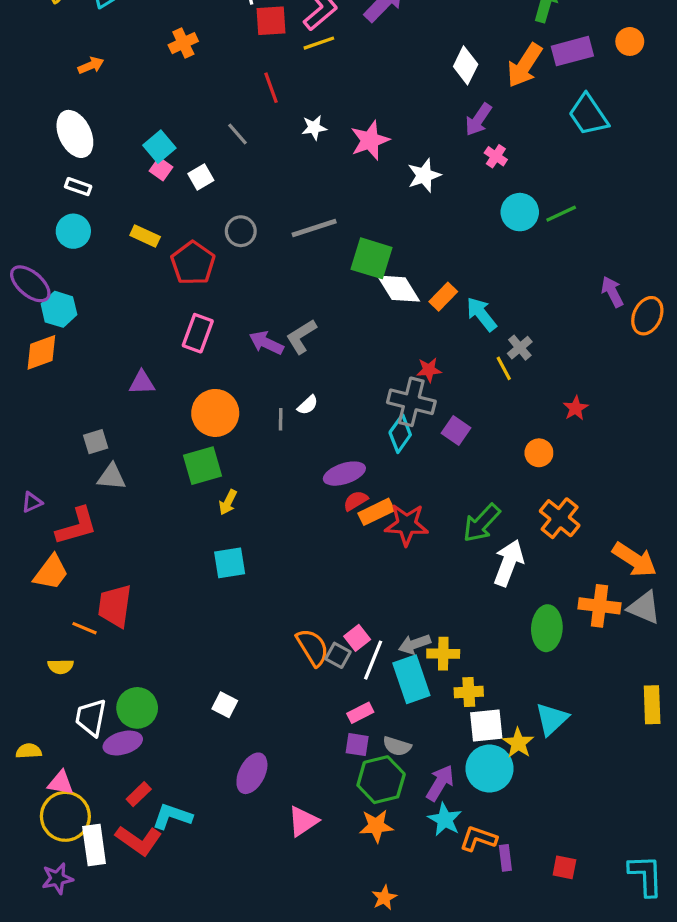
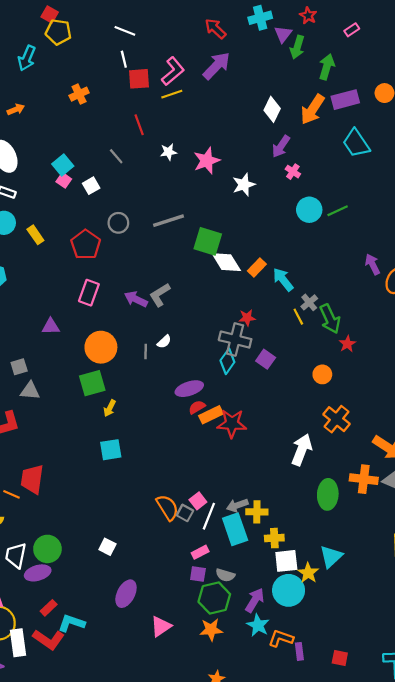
yellow rectangle: (145, 236) -> (35, 235), moved, turned 30
green arrow: (482, 523) -> (330, 319), moved, turned -68

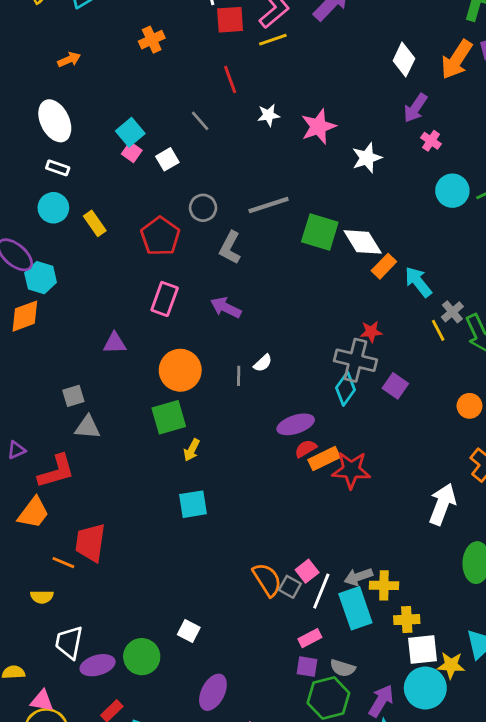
white diamond: (226, 262) -> (363, 242), moved
gray L-shape: (160, 295) -> (230, 248), moved, turned -30
green circle: (47, 549) -> (142, 657), moved
yellow star: (308, 573) -> (451, 665), turned -30

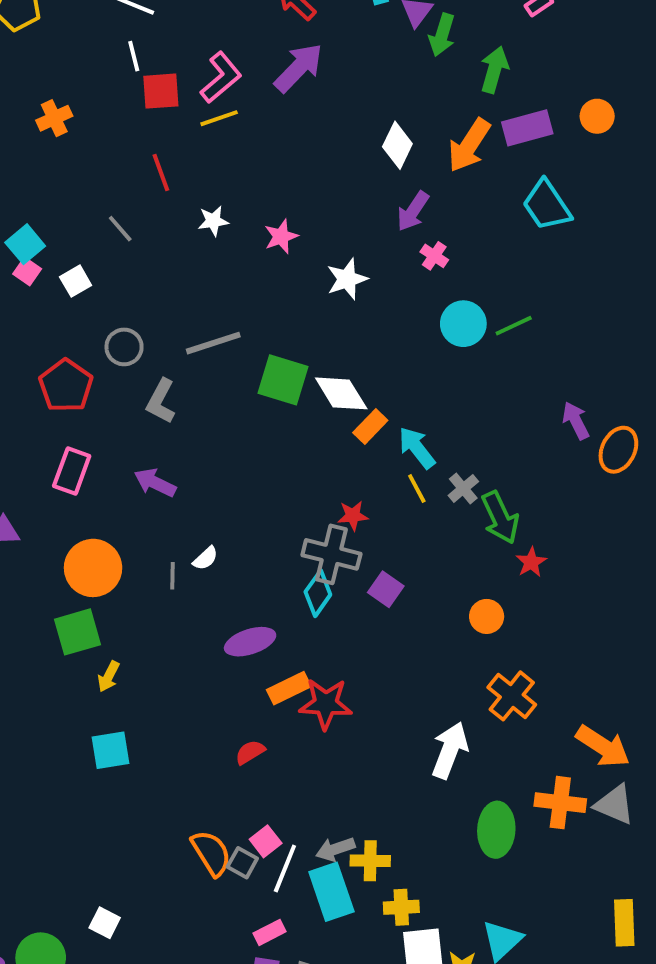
pink star: (318, 127) -> (281, 236), size x0.7
yellow line: (438, 330) -> (417, 488), moved
red semicircle: (306, 449) -> (250, 752), moved

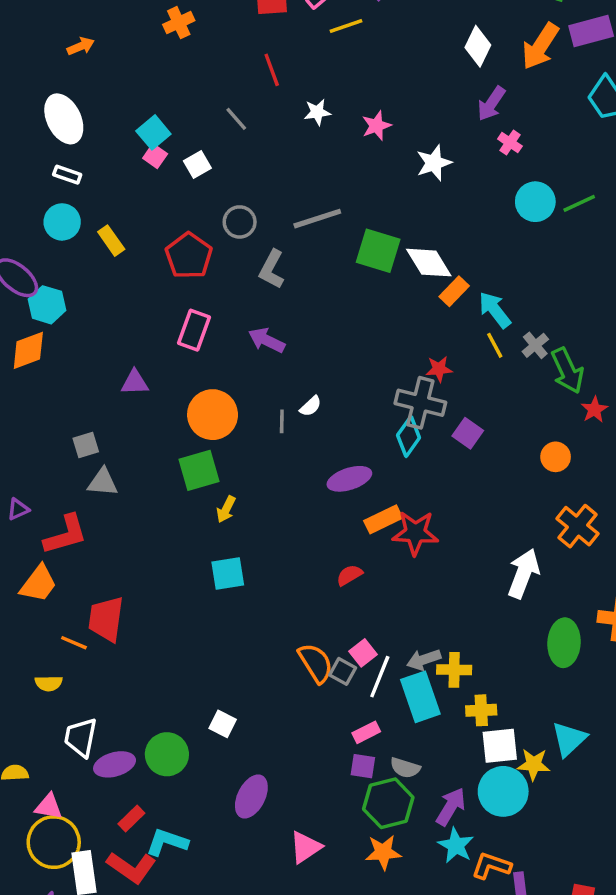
yellow line: (219, 118) -> (346, 26), moved

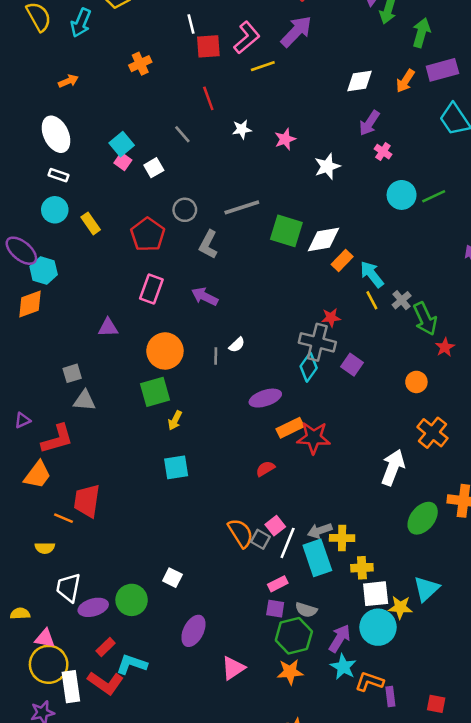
white diamond: (478, 46) -> (359, 81), turned 56
orange arrow: (540, 46) -> (405, 81), size x0.7
white diamond: (429, 263) -> (324, 240), turned -68
green ellipse: (564, 643) -> (423, 518), turned 36

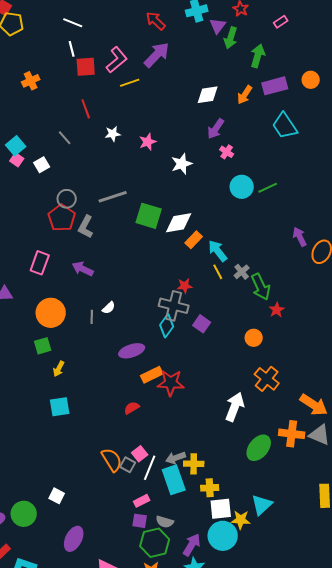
red pentagon: (148, 235) -> (62, 218), moved
green square: (155, 392) -> (43, 346), size x0.7

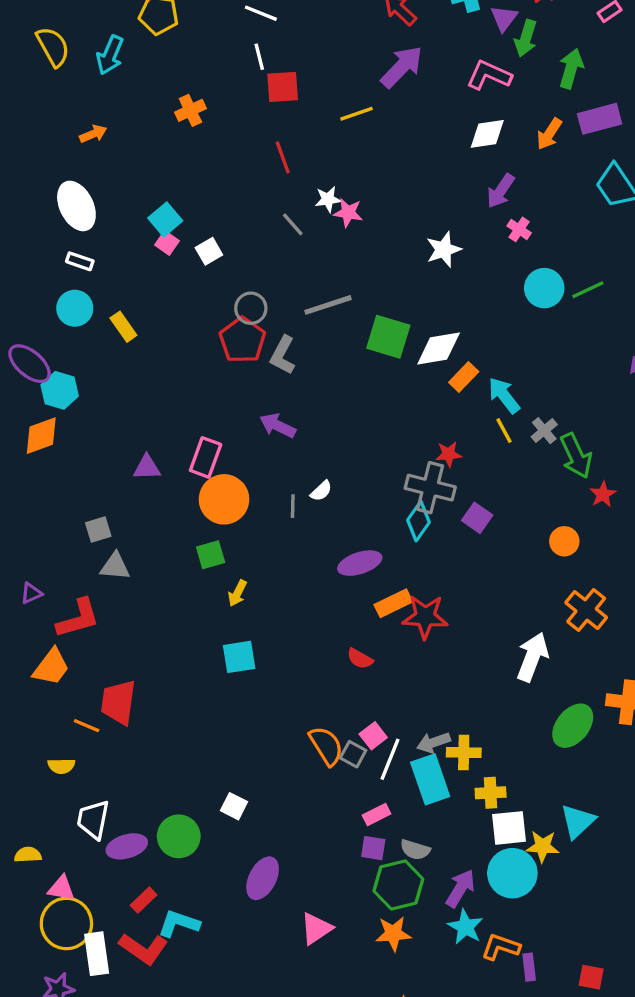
pink L-shape: (117, 60) -> (489, 75), moved, turned -116
gray line: (65, 138) -> (293, 224), moved
pink star: (148, 142) -> (348, 213), moved, turned 30
pink rectangle: (40, 263) -> (206, 457), moved
red semicircle: (132, 408) -> (360, 659), turned -119

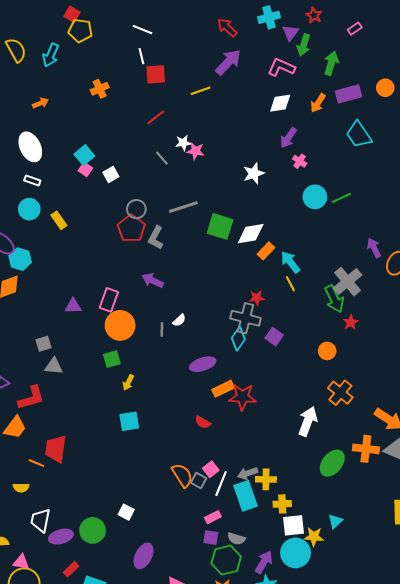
red line: (283, 157) -> (156, 117), turned 72
gray cross: (544, 431) -> (348, 282), moved, size x1.8
cyan triangle: (578, 821) -> (335, 521), size x0.7

